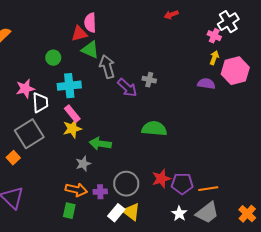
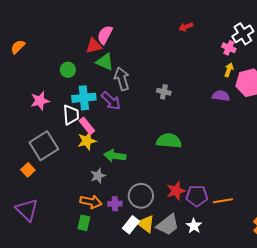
pink semicircle: (90, 23) -> (105, 35), turned 30
purple arrow: (127, 88) -> (111, 101), moved
white trapezoid: (40, 103) -> (71, 115), moved
gray trapezoid: (207, 213) -> (168, 225), moved

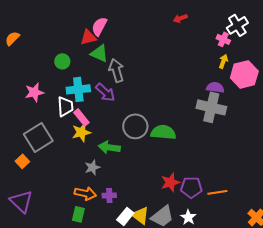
gray cross: (164, 92) -> (211, 107), moved, size x2.0
gray circle: (141, 196) -> (135, 126), moved

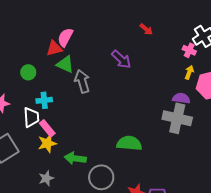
red arrow: (180, 18) -> (146, 29), turned -120
cyan cross: (78, 89) -> (44, 100), size x0.7
purple arrow: (105, 92) -> (121, 59), moved
gray circle: (135, 126) -> (101, 177), moved
gray star: (92, 167) -> (46, 178), moved

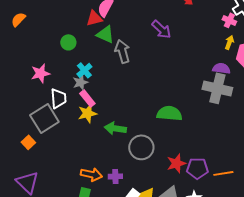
cyan cross: (44, 100) -> (84, 70), turned -35
white trapezoid: (31, 117) -> (58, 98), moved
gray star: (46, 178) -> (80, 82), moved

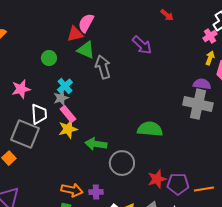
pink cross: (229, 20) -> (210, 36), turned 32
gray square: (44, 118) -> (25, 134), turned -36

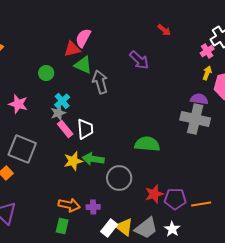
pink star: (21, 89) -> (18, 104), turned 30
white trapezoid: (39, 114) -> (85, 129), moved
yellow star: (68, 129) -> (73, 161), moved

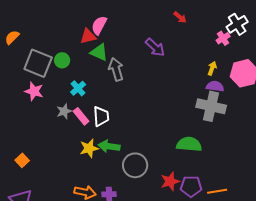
yellow arrow: (207, 73) -> (212, 68), moved
gray star: (58, 113) -> (64, 111), moved
green semicircle: (147, 144) -> (189, 144), moved
gray square: (22, 149) -> (38, 63), moved

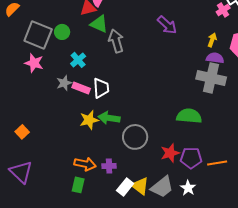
purple arrow: (155, 47) -> (167, 25), moved
pink rectangle: (81, 116) -> (81, 88), turned -30

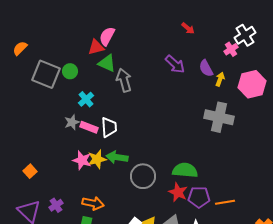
purple semicircle: (215, 58) -> (206, 68), moved, turned -126
pink star: (34, 63) -> (82, 160), moved
green semicircle: (189, 116) -> (185, 170), moved
red star: (170, 153) -> (178, 192), turned -30
purple cross: (109, 166) -> (56, 205), moved, turned -32

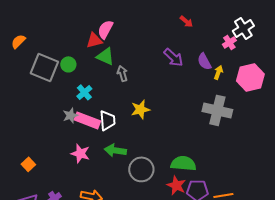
gray arrow: (124, 80) -> (122, 73), size x0.7
pink rectangle: (89, 127) -> (87, 120), size x1.4
yellow star: (97, 159) -> (140, 109), moved

